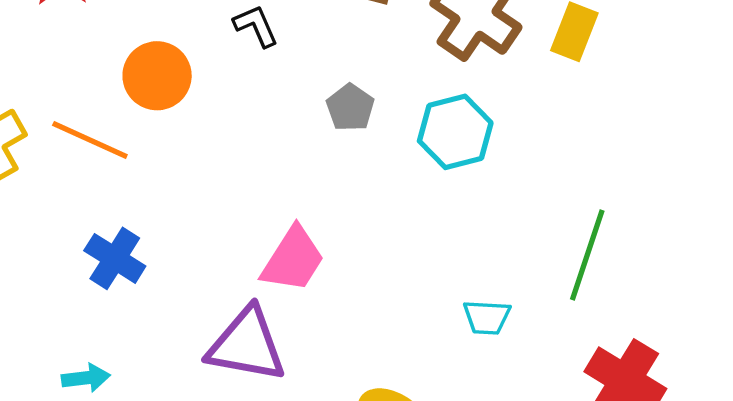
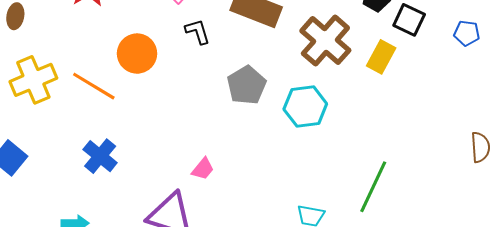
gray pentagon: (350, 108) -> (246, 85), size x1.4
pink trapezoid: (293, 259) -> (203, 169), size x0.6

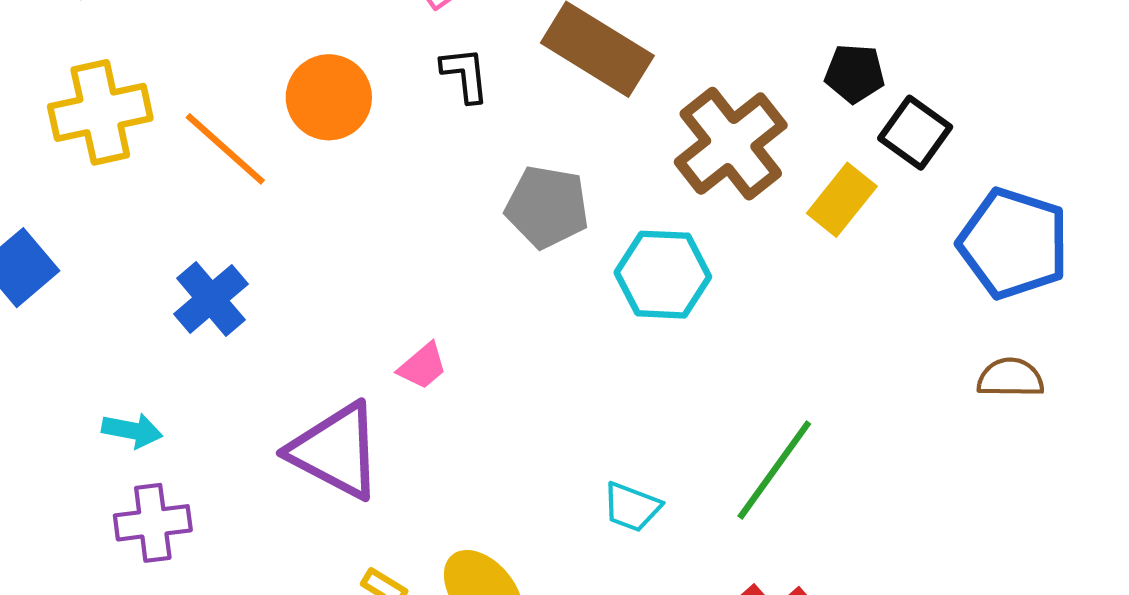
blue pentagon: (467, 33) -> (1014, 243), moved, size x2.0
gray pentagon: (246, 85) -> (547, 207), turned 30
brown semicircle: (480, 147) -> (1010, 378), moved, turned -96

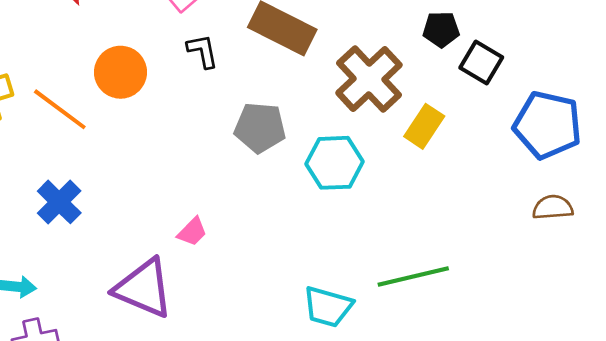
yellow rectangle: (842, 200) -> (424, 126), moved
green line: (774, 470) -> (413, 277), turned 46
cyan trapezoid: (632, 507) -> (328, 307), size x1.4

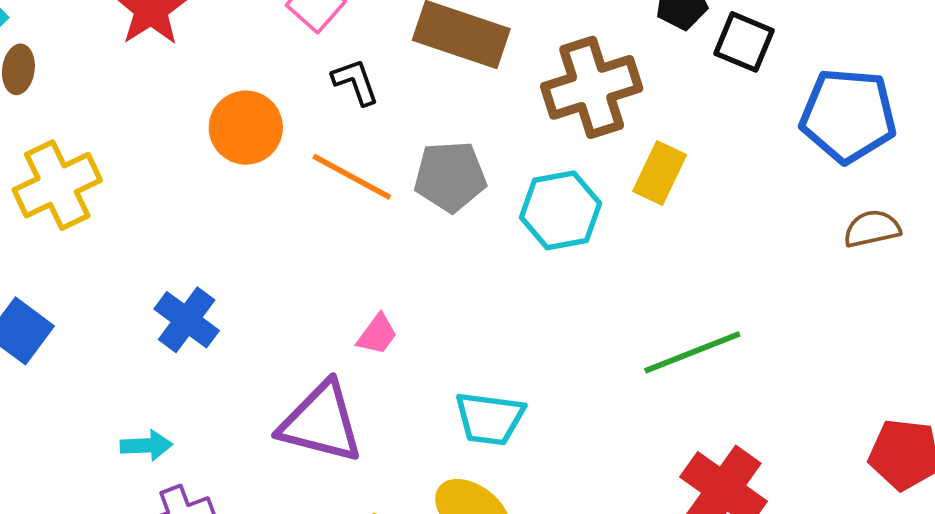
brown cross: (369, 79) -> (592, 87), turned 34
orange line: (60, 109) -> (352, 177), moved
yellow rectangle: (424, 126) -> (660, 173), moved
cyan trapezoid: (328, 307) -> (490, 418), moved

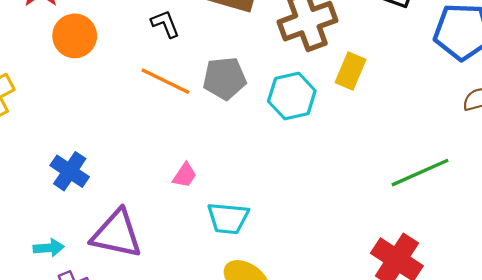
orange circle: (246, 128) -> (75, 36), moved
green line: (692, 352) -> (420, 173), moved
cyan trapezoid: (490, 418) -> (228, 218), moved
purple triangle: (321, 422) -> (117, 234), moved

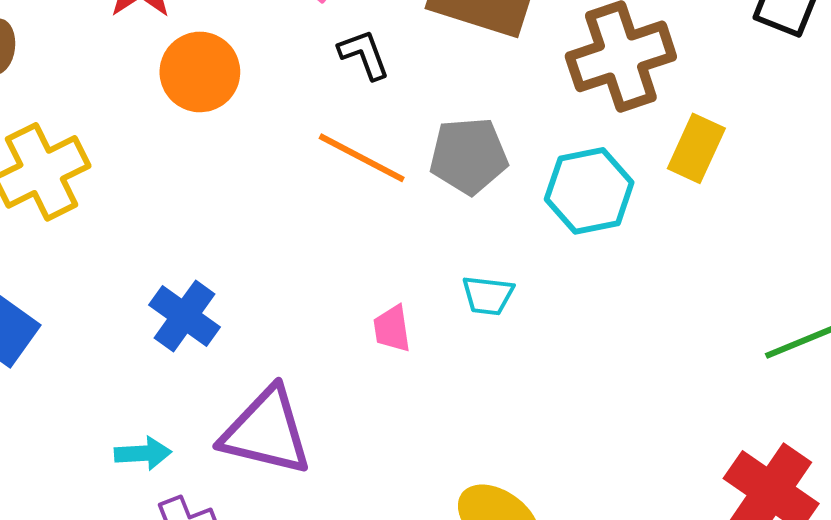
pink trapezoid: (185, 175) -> (392, 329), turned 136
cyan trapezoid: (228, 218) -> (488, 295), moved, size x0.7

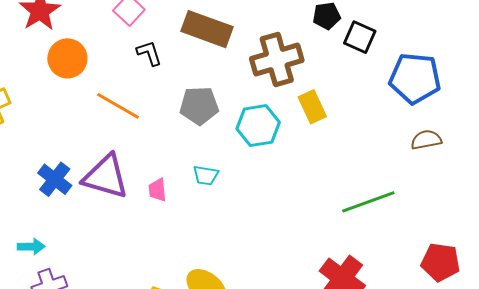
yellow rectangle: (696, 148) -> (312, 107), turned -52
orange line: (362, 158) -> (118, 106), moved
purple triangle: (266, 432) -> (106, 177), moved

